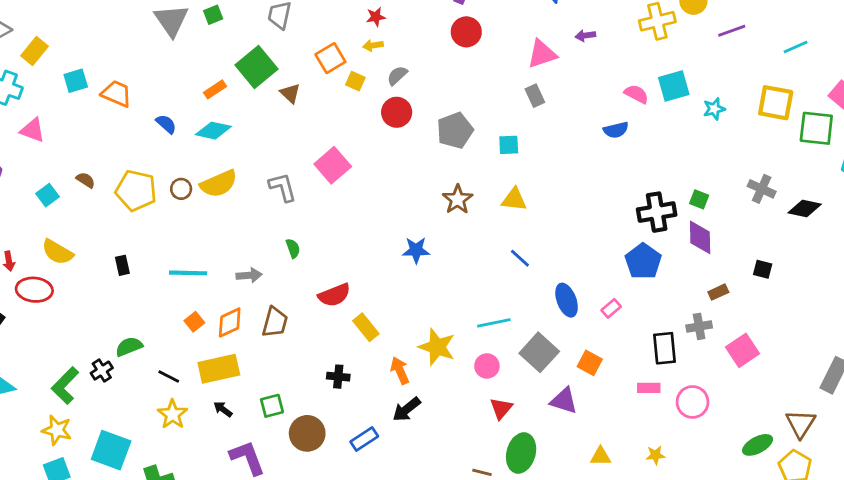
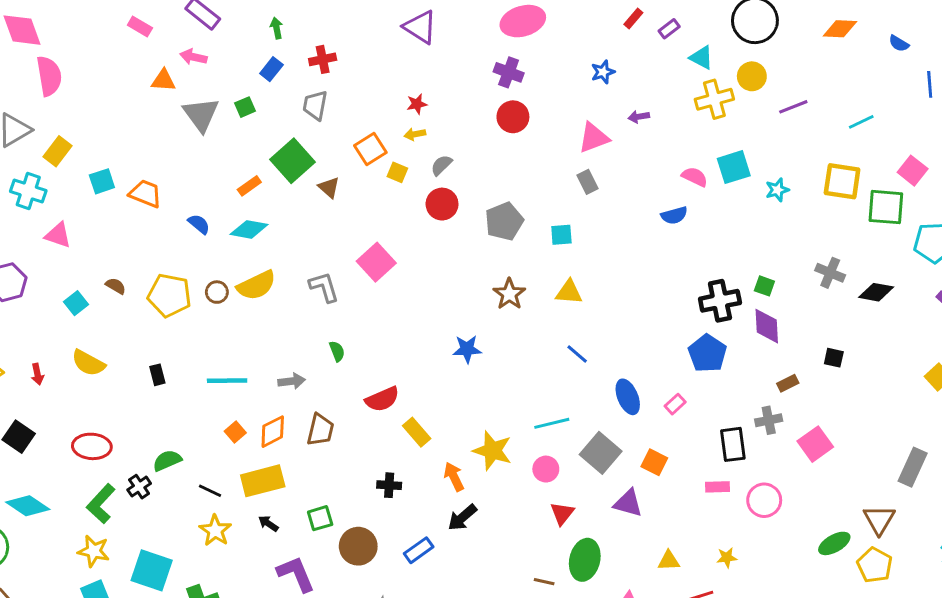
red ellipse: (34, 290) -> (92, 446), moved

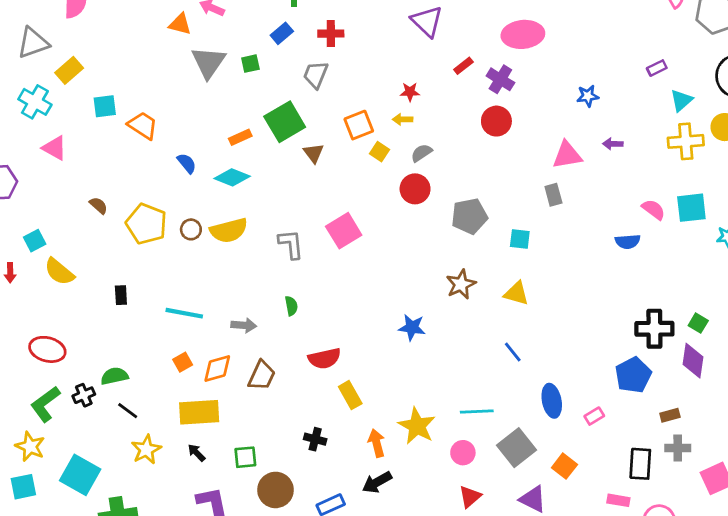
red rectangle: (633, 19) -> (463, 66), moved
cyan triangle: (701, 57) -> (681, 100), turned 40
cyan square: (76, 303) -> (35, 241), moved
brown rectangle: (788, 383) -> (670, 415), moved
black line: (210, 491) -> (128, 411), moved

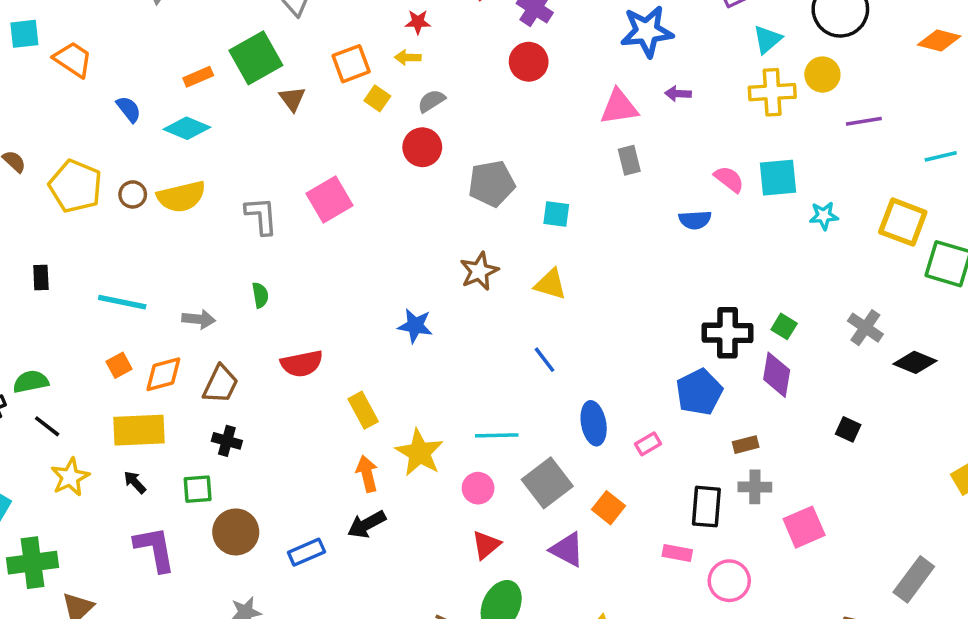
blue star: (588, 96) -> (647, 31), size x1.8
gray rectangle: (553, 195) -> (629, 160), moved
yellow rectangle: (350, 395) -> (363, 410), moved
black cross: (315, 439) -> (227, 441), moved

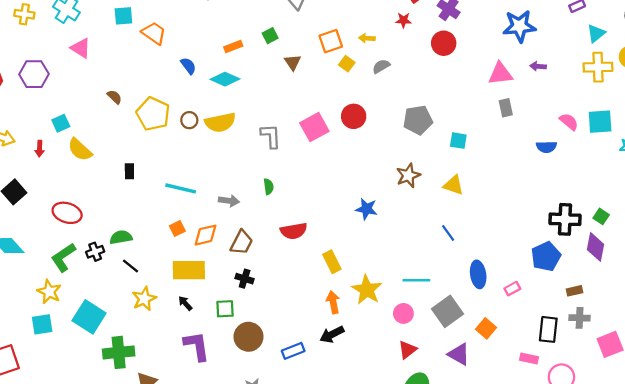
red star: (418, 22) -> (403, 20), moved
green square: (256, 58) -> (270, 36), size x0.5
red circle: (422, 147) -> (354, 116), moved

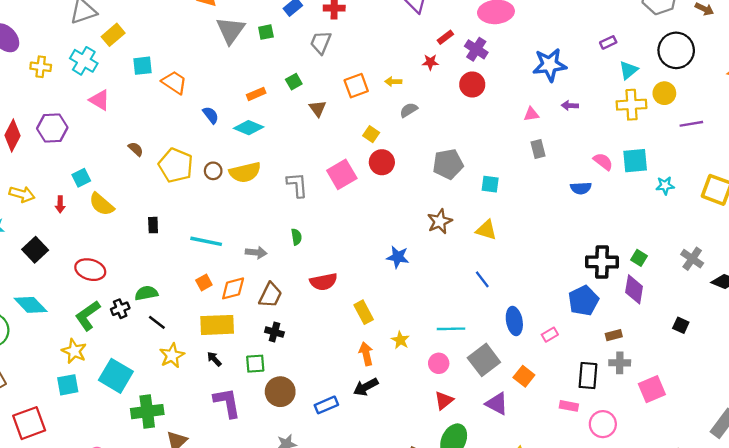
yellow square: (347, 64) -> (371, 134), moved
pink triangle: (500, 74) -> (531, 114), size x0.6
yellow star: (367, 290) -> (400, 340), size x0.6

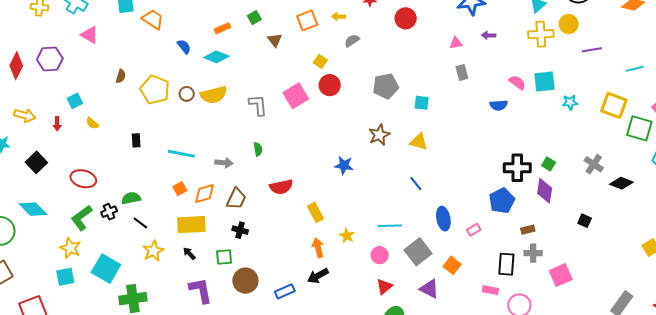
brown semicircle: (136, 149) -> (121, 76), turned 64
yellow semicircle: (102, 204) -> (92, 123), size x0.6

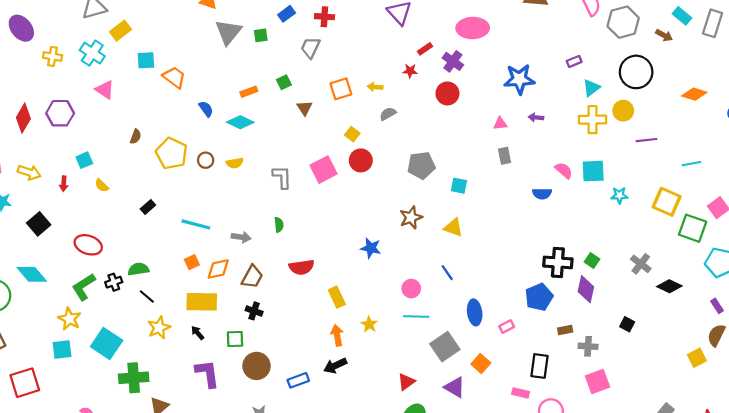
yellow semicircle: (214, 95) -> (235, 163), size x0.6
black rectangle: (136, 140) -> (148, 207), turned 48
gray cross: (533, 253) -> (588, 346), moved
pink circle: (380, 255) -> (411, 289), moved

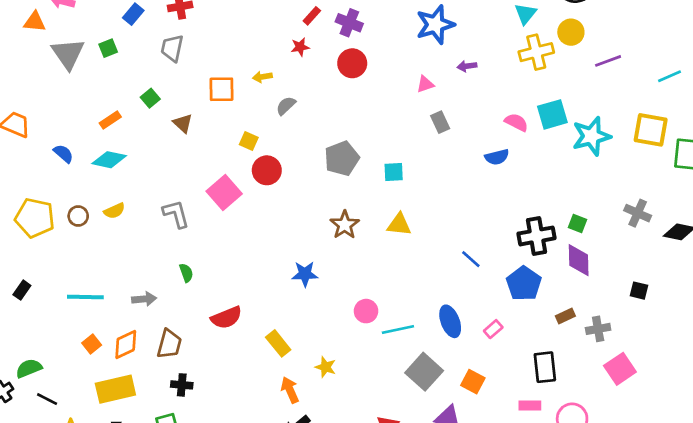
orange square: (341, 89) -> (221, 89), turned 30
cyan star: (619, 195) -> (591, 136), size x1.8
blue line: (447, 273) -> (471, 259), moved
cyan line: (416, 317) -> (398, 330), moved

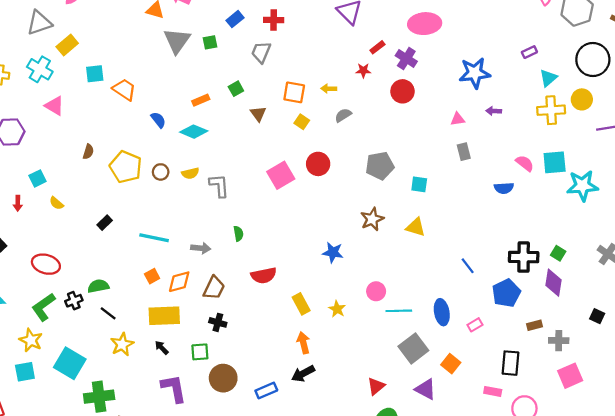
yellow square: (249, 141) -> (302, 122), moved
gray L-shape: (176, 214) -> (219, 186), moved
yellow star: (326, 367) -> (337, 309), moved

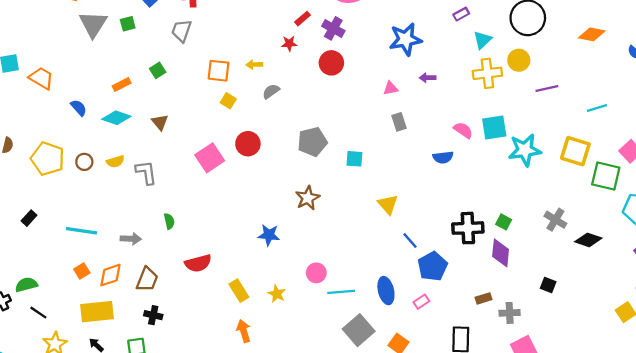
brown triangle: (258, 114) -> (160, 122), moved
yellow triangle: (416, 227) -> (388, 204), moved, turned 35
blue pentagon: (506, 293) -> (432, 266), moved

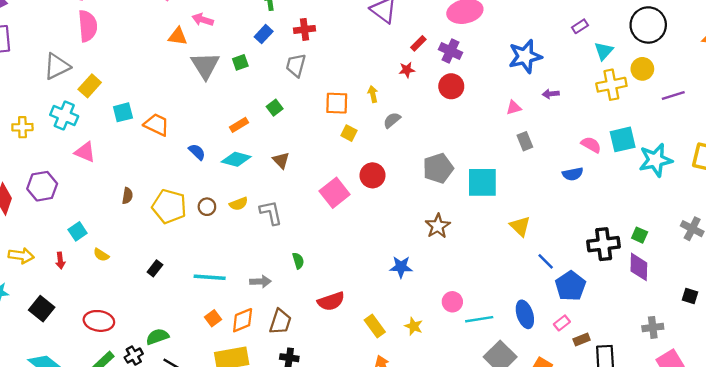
yellow arrow: (254, 65) -> (373, 94), turned 84
cyan square: (354, 159) -> (482, 182), size x1.8
brown rectangle: (483, 298) -> (582, 340), moved

